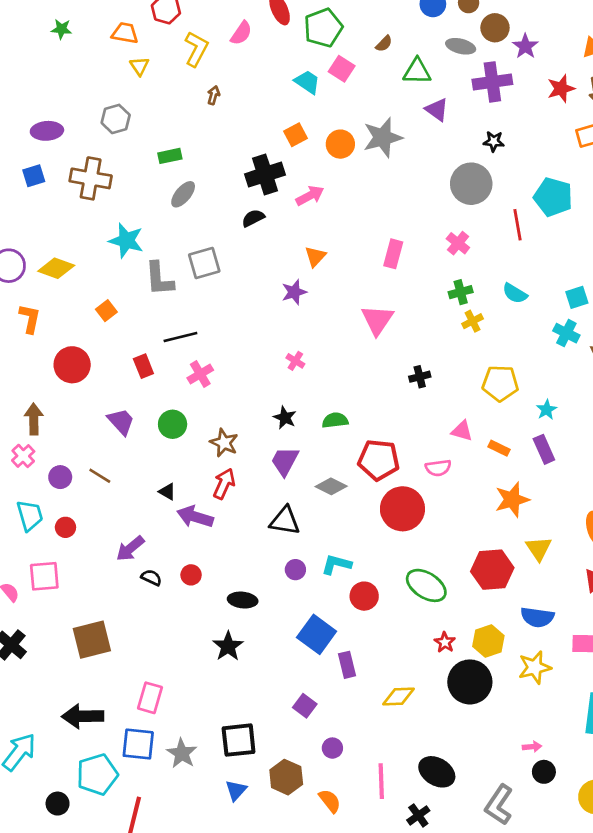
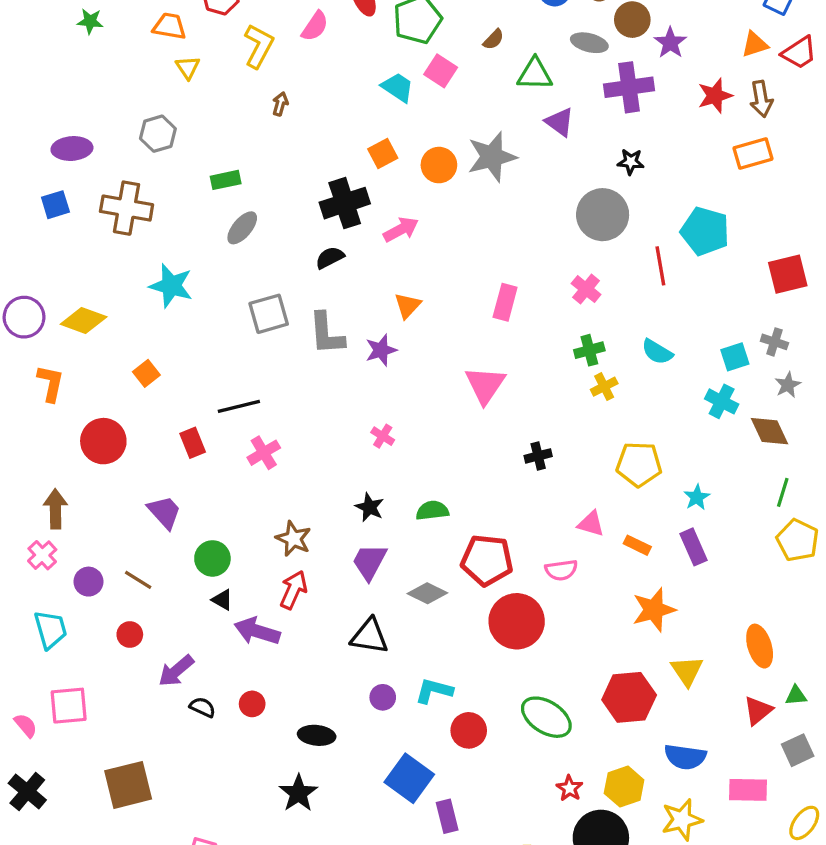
gray L-shape: (159, 279) -> (327, 334), moved
green circle: (173, 424) -> (212, 558), moved
red circle: (65, 527) -> (130, 634), moved

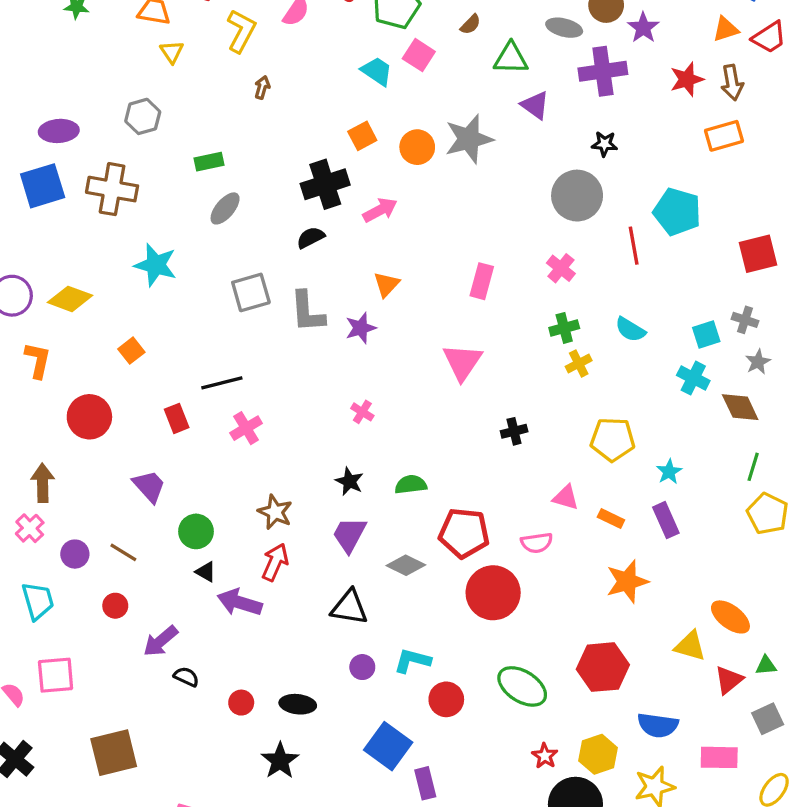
blue square: (55, 205) -> (43, 186), size x1.6
orange ellipse: (760, 646) -> (730, 617), turned -36
yellow triangle: (687, 671) -> (690, 646), moved, turned -40
red circle: (252, 704) -> (241, 703), moved

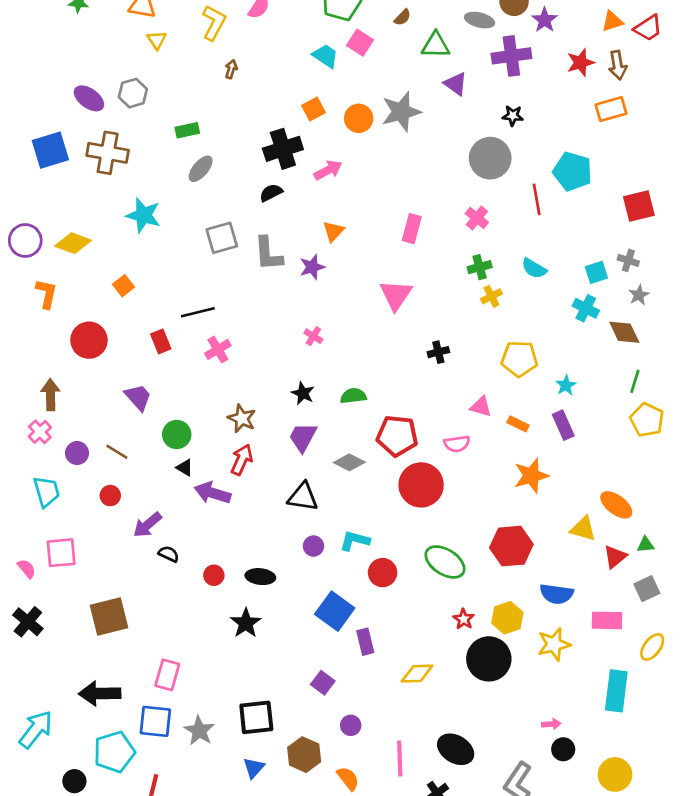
purple ellipse: (59, 131) -> (89, 98), moved, turned 40

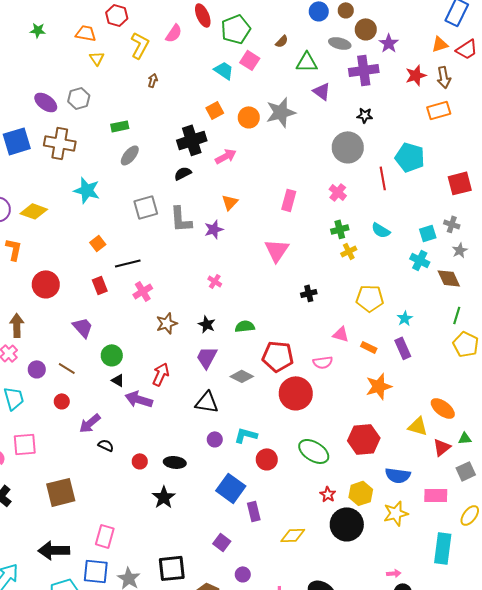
orange square: (124, 286) -> (98, 243), moved
brown star: (242, 419) -> (167, 323), moved, turned 30

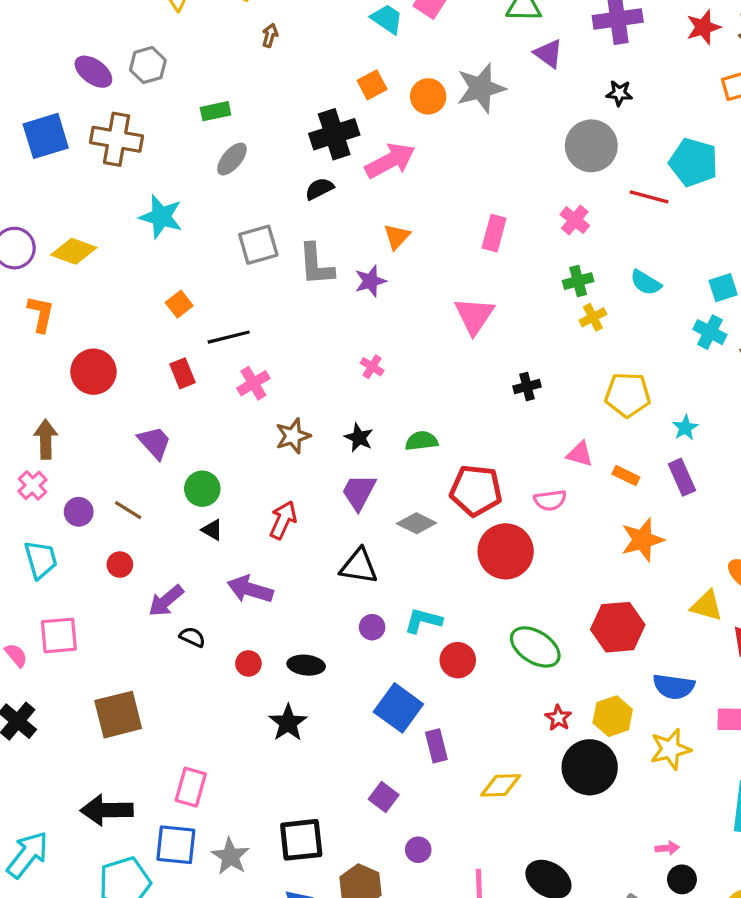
pink arrow: (226, 156) -> (390, 161), size x1.4
red line: (383, 178) -> (649, 197), turned -65
purple arrow: (139, 399) -> (250, 589), moved

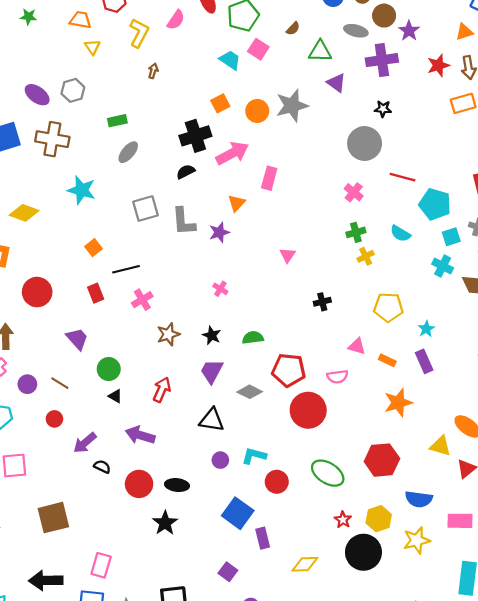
cyan pentagon: (694, 162) -> (435, 204), moved
pink rectangle: (494, 233) -> (269, 178), moved
pink triangle: (474, 316) -> (288, 255), size x0.6
red circle: (248, 663) -> (139, 484), size x1.6

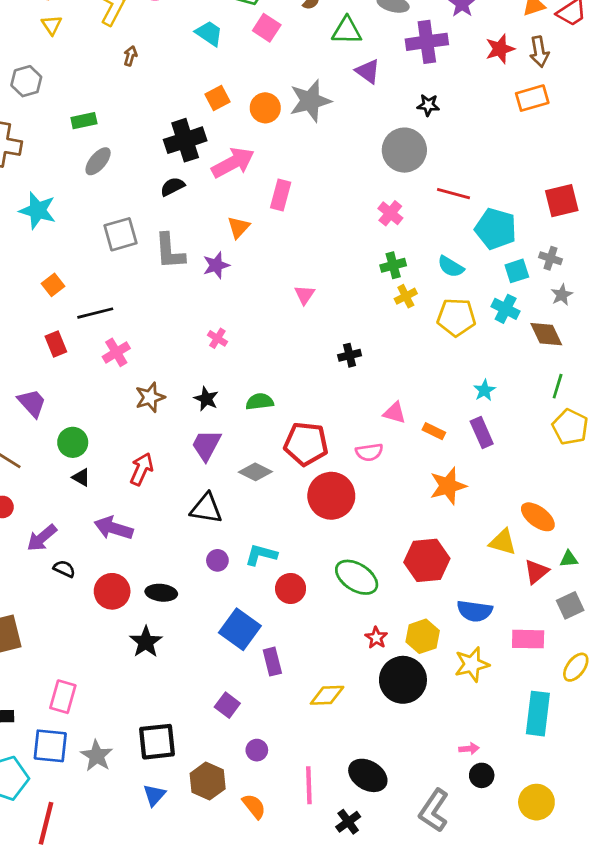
cyan trapezoid: (230, 60) -> (209, 33), moved
yellow pentagon: (388, 307) -> (456, 317), moved

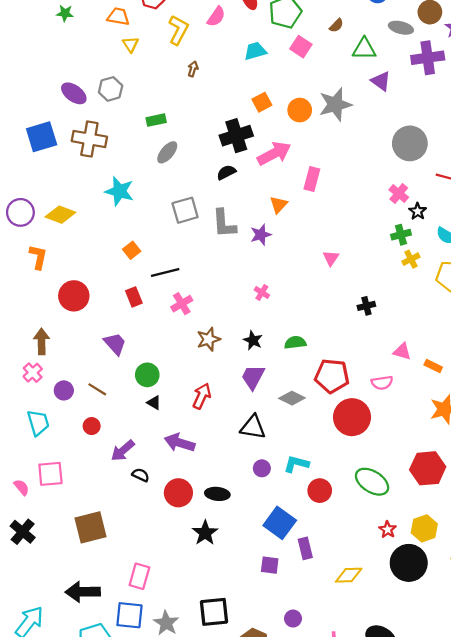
cyan trapezoid: (209, 33) -> (255, 51), turned -50
black star: (428, 105) -> (418, 211), moved, turned 30
purple square: (227, 705) -> (270, 565), moved, turned -30

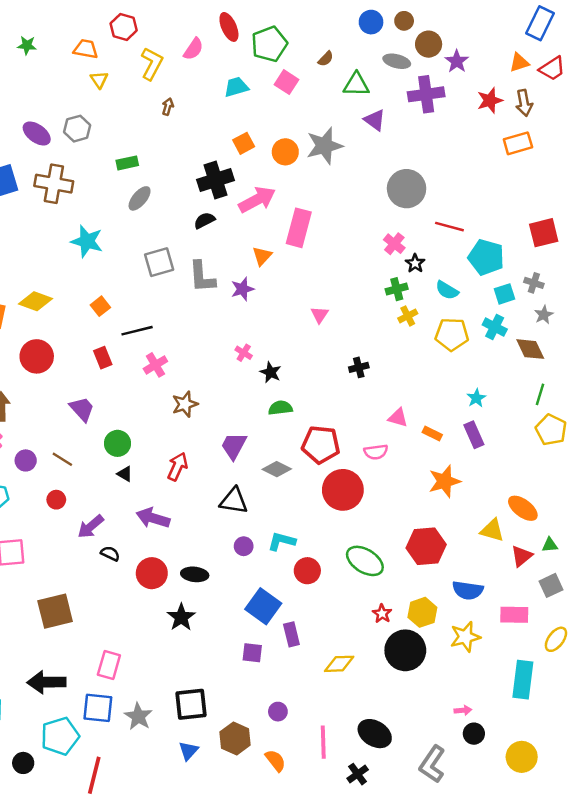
pink rectangle: (312, 179) -> (299, 228), size x1.4
yellow diamond: (60, 215) -> (35, 301), moved
black star: (253, 340) -> (271, 372), moved

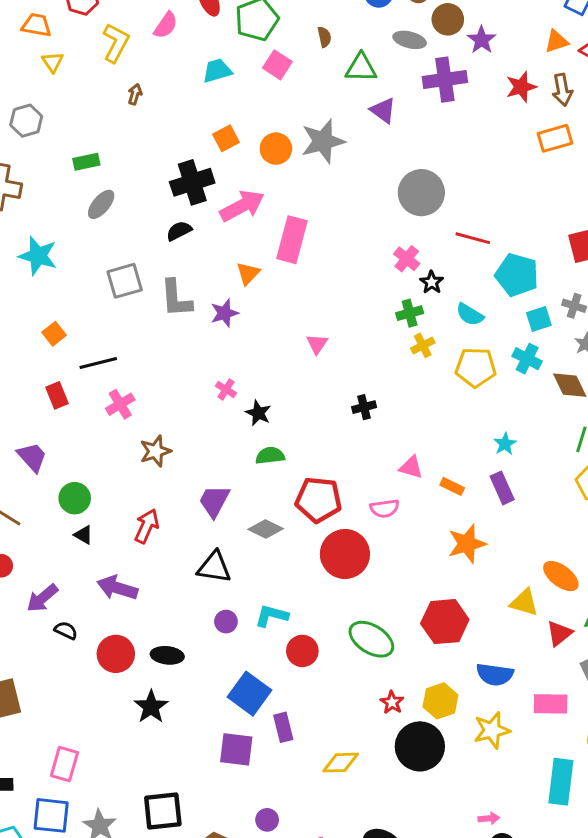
brown semicircle: (326, 59) -> (324, 37), turned -56
purple square: (252, 653) -> (236, 749), size x1.4

